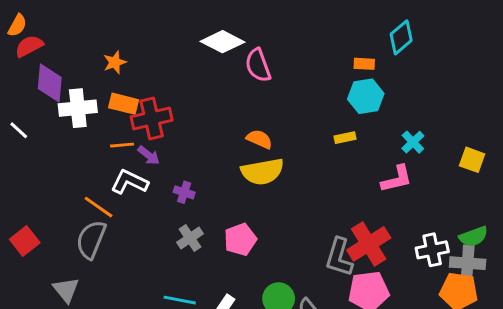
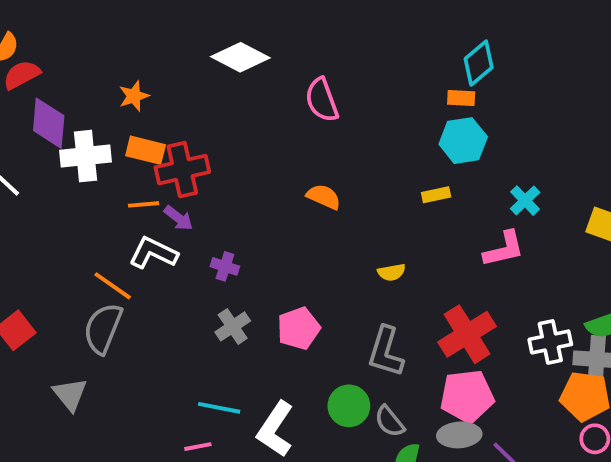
cyan diamond: (401, 37) -> (479, 63), moved
white diamond: (223, 42) -> (240, 57), moved
yellow semicircle: (262, 172) -> (391, 272), moved, size x0.5
gray L-shape: (339, 257) -> (386, 352), moved

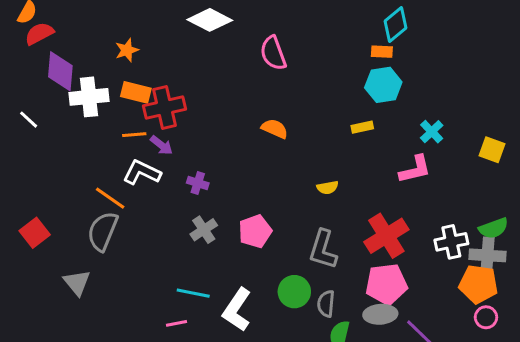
gray semicircle: (390, 421) -> (326, 304), turned 44

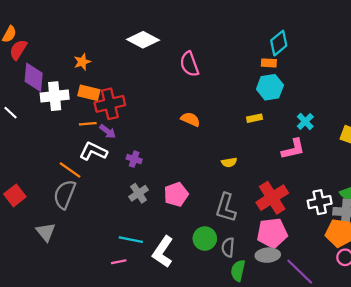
red semicircle: (39, 34) -> (18, 50), turned -30

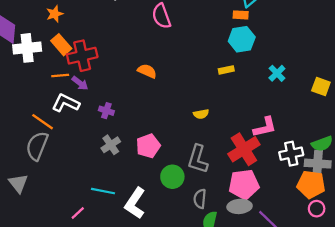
orange rectangle: (89, 93) -> (61, 45), turned 35
orange semicircle: (190, 119) -> (147, 71), moved
pink L-shape: (293, 149) -> (265, 127), moved
green circle: (205, 239) -> (172, 177), moved
pink line: (119, 262) -> (78, 213), moved, turned -32

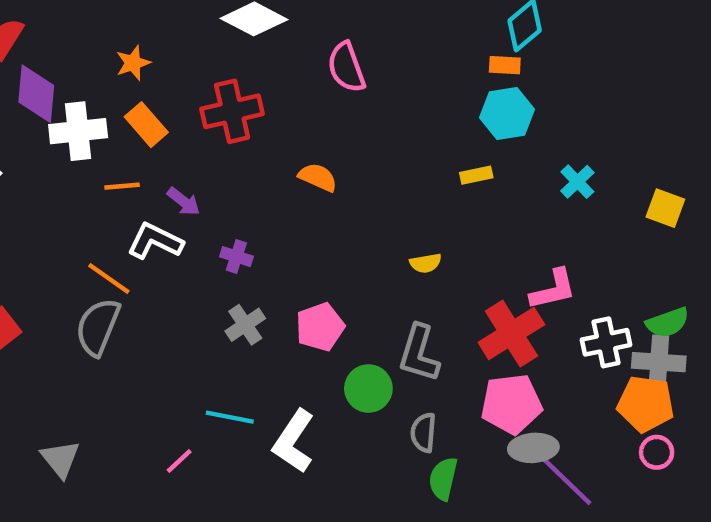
red cross: (82, 56) -> (232, 111), moved
orange line: (60, 75) -> (122, 186), moved
gray triangle: (18, 183) -> (60, 459), moved
gray ellipse: (240, 206) -> (533, 448), moved

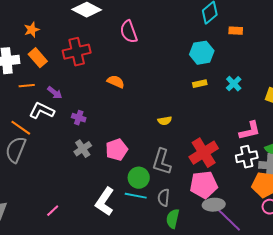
orange rectangle: (505, 65) -> (236, 31), moved
yellow rectangle: (476, 175) -> (200, 84), moved
pink L-shape: (553, 290) -> (250, 131), moved
cyan line: (230, 417) -> (136, 196), moved

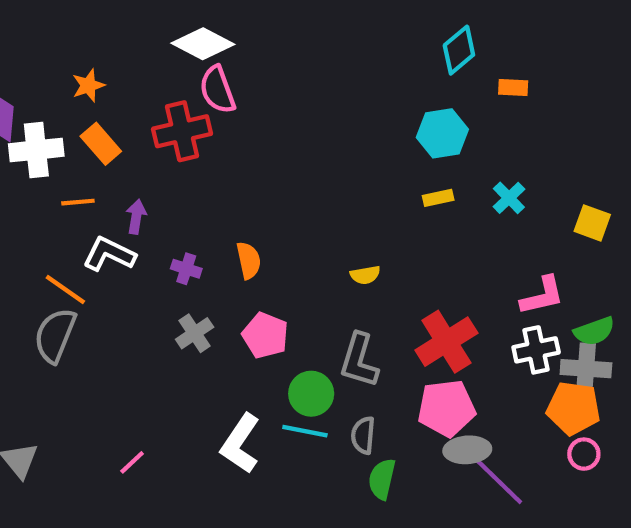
pink semicircle: (129, 32) -> (217, 90), moved
orange semicircle: (116, 82) -> (249, 260), moved, turned 54
purple arrow: (55, 93) -> (136, 217), turned -119
pink pentagon: (117, 150) -> (265, 335), turned -30

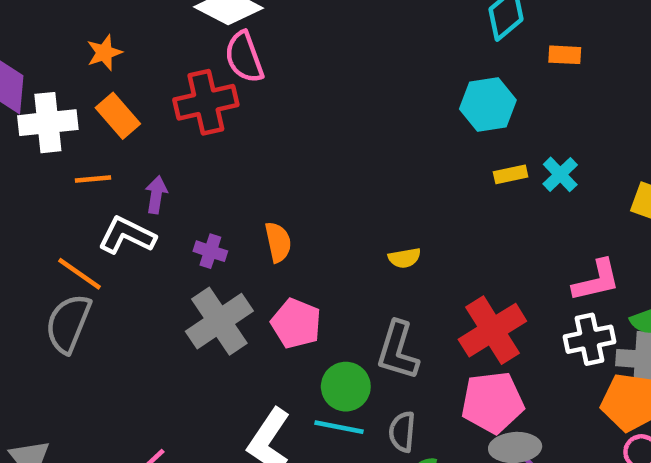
yellow rectangle: (438, 198) -> (511, 174), moved
gray cross: (195, 333) -> (219, 321), size x1.6

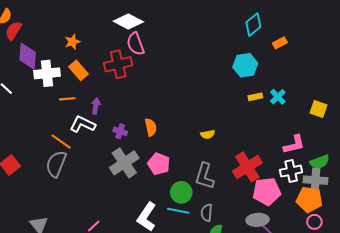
orange rectangle: (565, 55) -> (280, 43), turned -32
pink pentagon: (492, 402) -> (267, 191), moved

